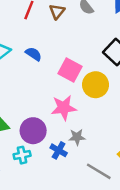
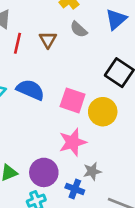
blue semicircle: (34, 54) -> (30, 90), size x1.5

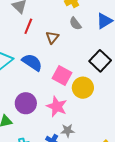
brown triangle: (48, 40) -> (52, 37), moved
pink star: (73, 142) -> (57, 106), turned 30
purple circle: (44, 172) -> (26, 103), moved

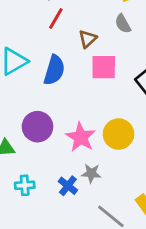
blue semicircle: (32, 62) -> (54, 70), turned 65
pink square: (62, 76) -> (104, 67), moved, turned -36
yellow circle: (83, 88) -> (118, 134), moved

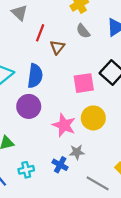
red line: (56, 18) -> (40, 33), moved
pink square: (104, 67) -> (84, 83), moved
purple circle: (37, 127) -> (29, 106), moved

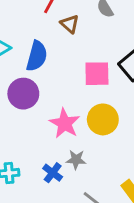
brown triangle: (57, 47) -> (70, 24), turned -35

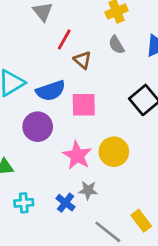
blue semicircle: (37, 56) -> (51, 91), turned 56
pink square: (97, 74) -> (84, 105), moved

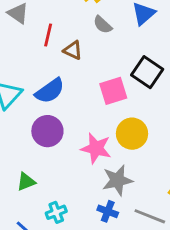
pink square: (84, 105) -> (113, 91), moved
gray star: (88, 190) -> (117, 180), size x1.5
blue cross: (66, 203) -> (108, 211), moved

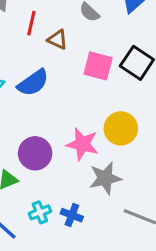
pink square: (113, 91) -> (98, 66), moved, turned 32
purple circle: (47, 131) -> (35, 153), moved
blue cross: (108, 211) -> (72, 215), moved

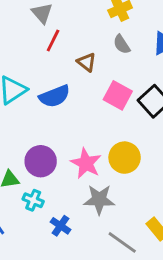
red line: (31, 23) -> (53, 40), moved
cyan cross: (40, 212) -> (33, 200), moved, turned 30

